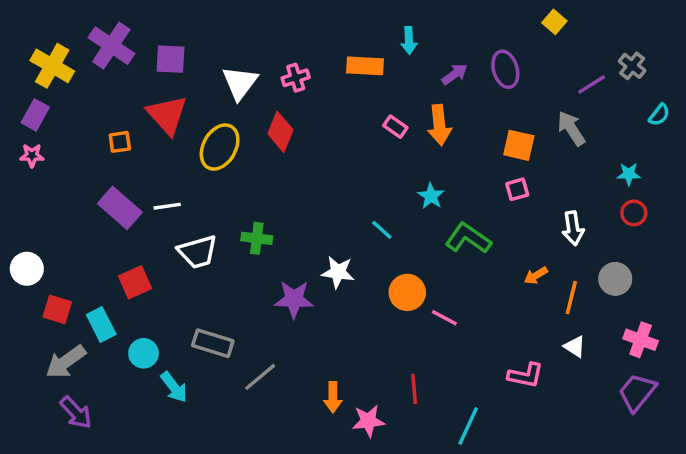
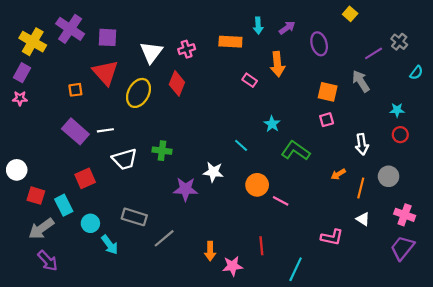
purple arrow: (455, 74) -> (287, 28), moved
orange arrow: (439, 125) -> (277, 64), moved

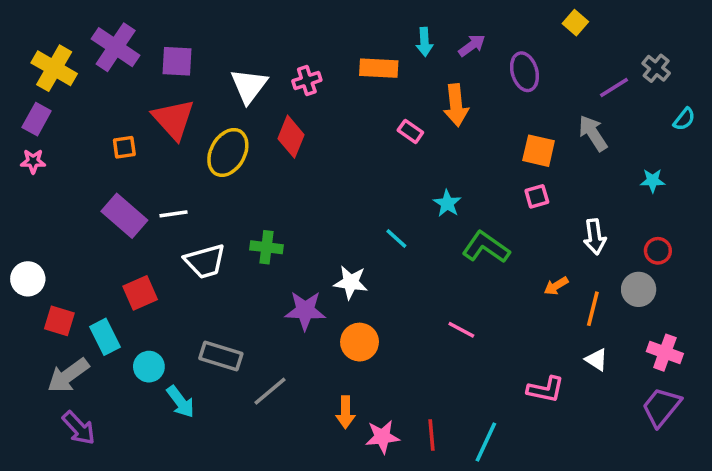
red circle: (400, 135) -> (658, 251), moved
orange circle: (257, 185) -> (360, 342), moved
red line: (261, 246) -> (431, 435), moved

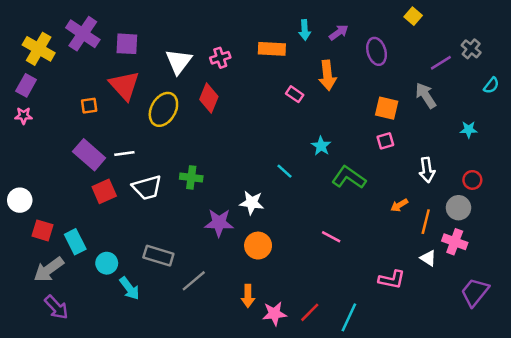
red square: (140, 293) -> (104, 191), moved
pink cross: (665, 353) -> (455, 242), moved
red line: (431, 435) -> (310, 312), turned 50

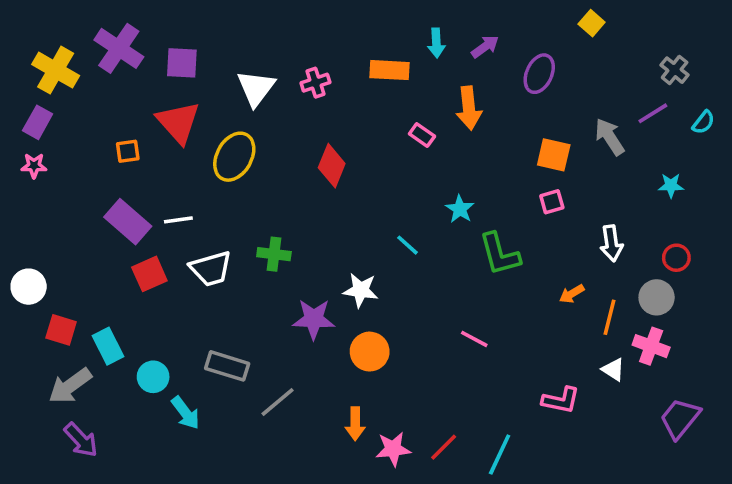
purple ellipse: (377, 51) -> (539, 74), turned 40
purple line: (441, 63) -> (653, 113), moved
red diamond: (209, 98) -> (332, 166), moved
green L-shape: (349, 177) -> (500, 254), turned -140

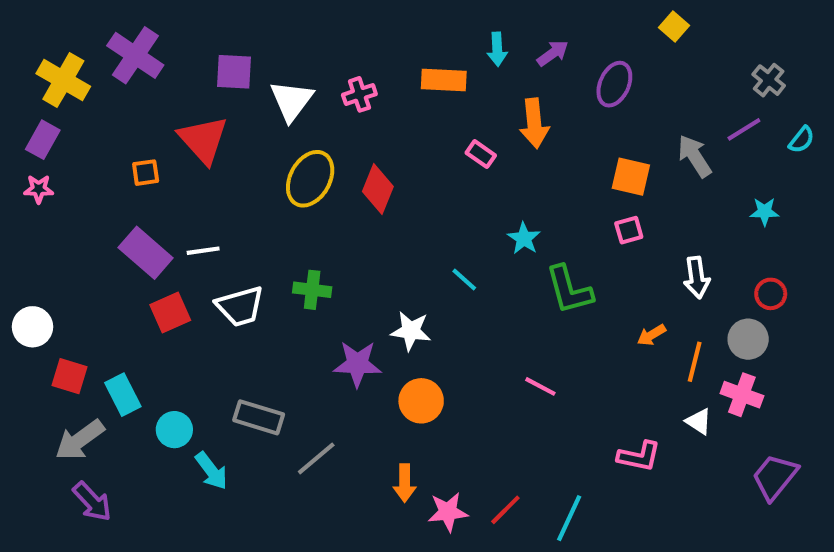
purple square: (182, 63) -> (234, 72), moved
yellow ellipse: (234, 157) -> (310, 179), moved

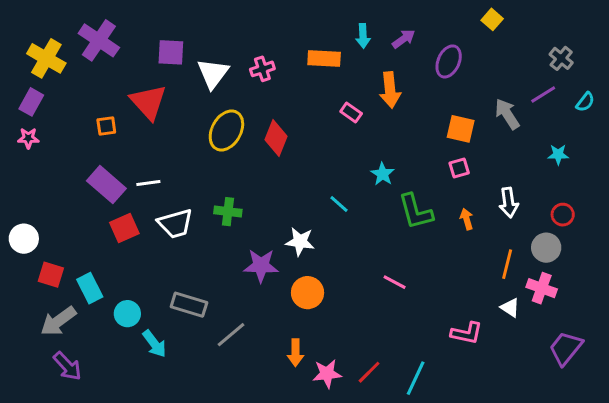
orange arrow: (651, 335) -> (467, 219), moved, turned 105

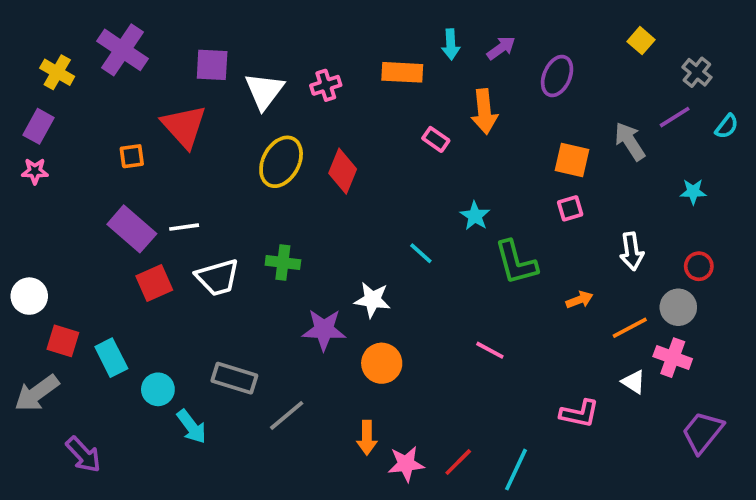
yellow square: (492, 19) -> (641, 41), moved
yellow cross: (46, 58) -> (57, 72), size x0.7
orange arrow: (467, 219) -> (579, 300), moved, turned 85
orange line: (507, 264) -> (630, 328), turned 48
gray arrow: (58, 321) -> (37, 393), moved

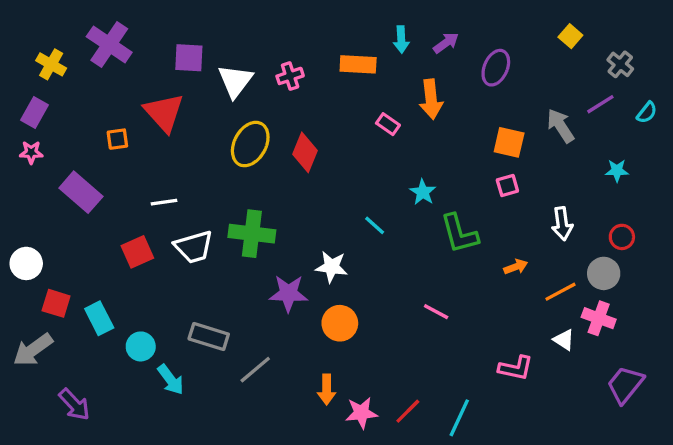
purple rectangle: (132, 229) -> (81, 192), moved
green cross: (283, 262) -> (252, 234), size x1.5

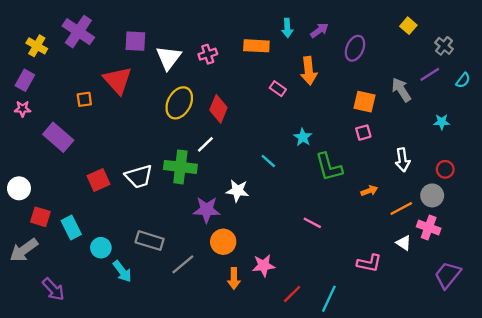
white line: (164, 202) -> (205, 144), moved, turned -36
orange circle: (340, 323) -> (223, 242), moved
pink star: (361, 413) -> (264, 266), moved

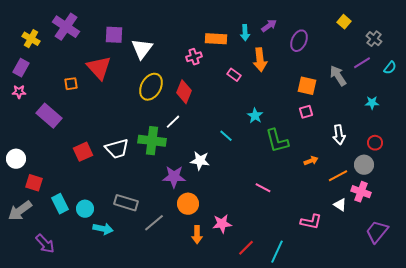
cyan arrow: (287, 28) -> (245, 33), moved
pink cross: (208, 54) -> (194, 57), moved
cyan rectangle: (71, 228) -> (60, 204), moved
cyan arrow: (122, 271) -> (103, 229), turned -42

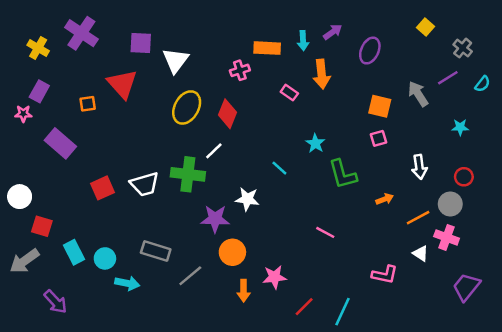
purple rectangle: (21, 68) -> (39, 91), moved

